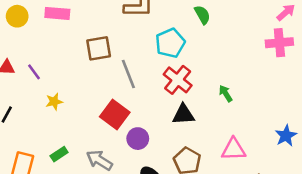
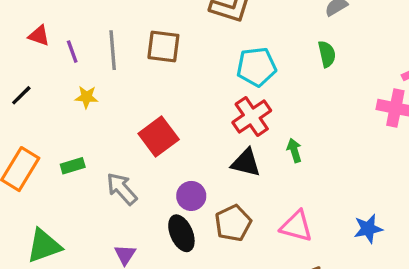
green semicircle: (202, 15) -> (327, 54), moved
gray line: (128, 74) -> (113, 50), moved
green arrow: (226, 94) -> (294, 150), moved
purple circle: (138, 139) -> (191, 196), moved

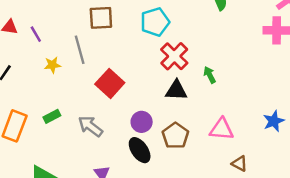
gray line: (113, 50) -> (80, 50), moved
cyan pentagon: (256, 67) -> (155, 22), moved

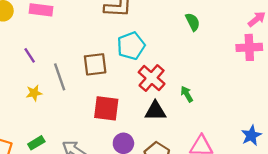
brown square: (101, 18) -> (95, 64), moved
purple line: (36, 34) -> (30, 55), moved
red square: (110, 83) -> (106, 108), moved, turned -32

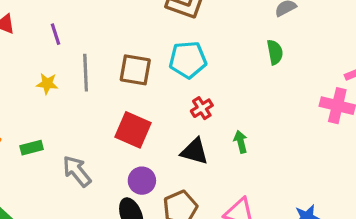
red cross: (152, 78) -> (202, 108), size x0.6

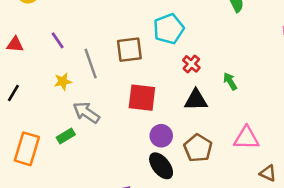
gray arrow: (77, 171) -> (86, 113), moved

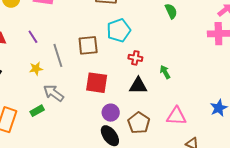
red cross: (191, 64) -> (135, 58), turned -32

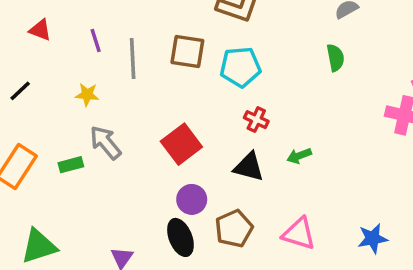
brown square: (88, 45) -> (187, 52), moved
gray line: (58, 55) -> (133, 58), moved
green arrow: (165, 72) -> (299, 156), turned -96
red square: (97, 83) -> (181, 144), turned 30

